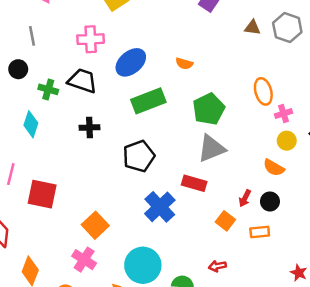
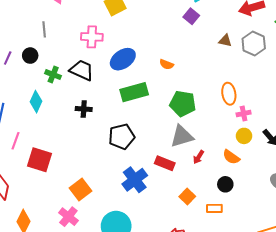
green pentagon: (209, 109) -> (183, 104), turned 30
red arrow: (245, 198) -> (199, 157), moved

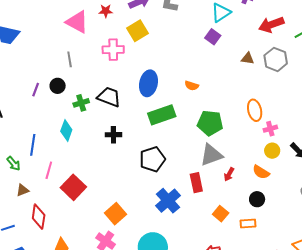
pink cross: (92, 37) -> (113, 50), moved
blue ellipse: (123, 59) -> (149, 83), turned -40
green cross: (53, 75) -> (81, 103), turned -35
red square: (39, 160) -> (73, 187), turned 30
red rectangle: (165, 163) -> (196, 183), turned 60

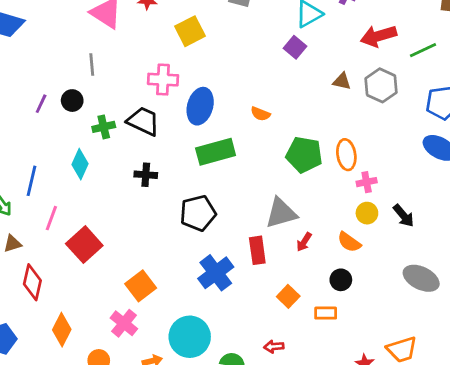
pink cross: (113, 50) -> (163, 80), moved
green pentagon: (210, 123) -> (304, 155), moved

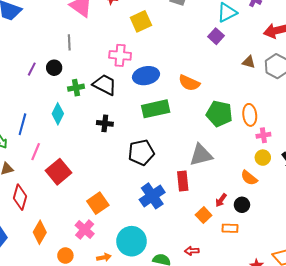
blue ellipse: (200, 106) -> (146, 76), turned 60
orange semicircle: (260, 114) -> (189, 83), size x1.5
red arrow: (304, 242) -> (221, 200), moved

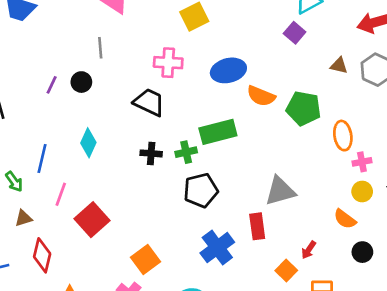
blue ellipse: (146, 76) -> (228, 70), moved
green cross: (76, 88) -> (186, 152), moved
green pentagon: (219, 114) -> (304, 108), moved
black circle: (242, 205) -> (362, 252), moved

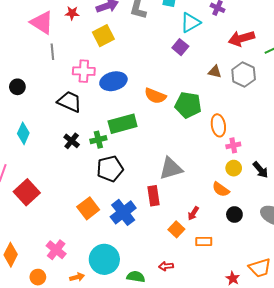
gray line: (100, 48) -> (52, 52), moved
blue ellipse: (228, 70) -> (113, 81), moved
black cross: (151, 153) -> (72, 141), turned 35
orange square: (146, 259) -> (88, 208), moved

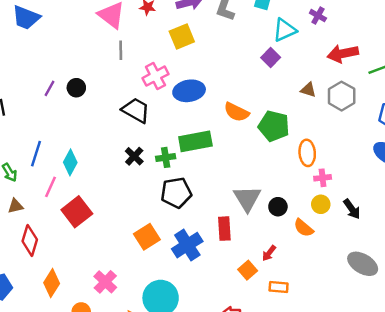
pink cross: (84, 71) -> (155, 76), turned -35
cyan diamond: (23, 133) -> (70, 162), moved
gray triangle: (171, 168) -> (247, 198), turned -50
black circle: (234, 215) -> (278, 207), moved

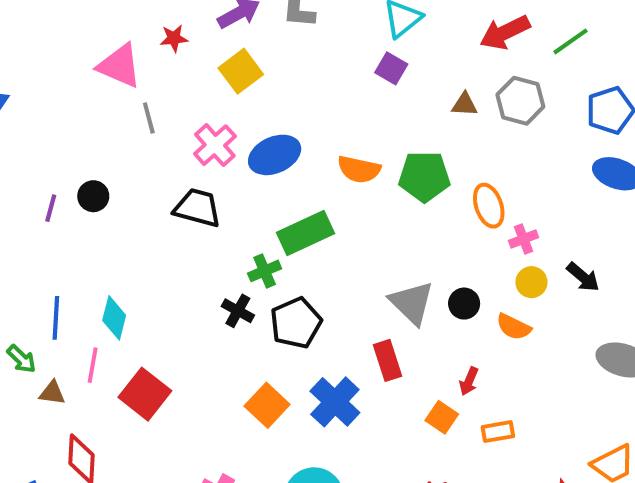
black cross: (134, 156) -> (238, 311), moved
brown triangle: (15, 206) -> (52, 393), moved, turned 35

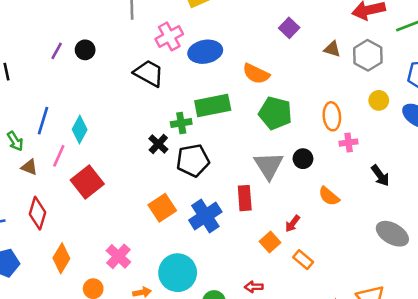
purple square: (391, 68) -> (289, 28), moved
green pentagon: (424, 176) -> (275, 113), moved
yellow circle: (531, 282) -> (379, 100), moved
black circle: (464, 304) -> (303, 159), moved
orange rectangle: (498, 432) -> (303, 260), turned 36

